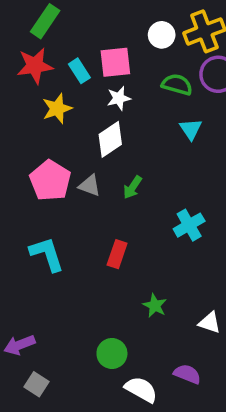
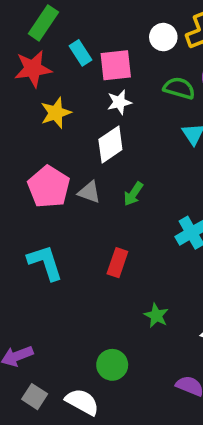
cyan rectangle: (79, 71) -> (80, 53), moved
white semicircle: (141, 389) -> (82, 402), moved

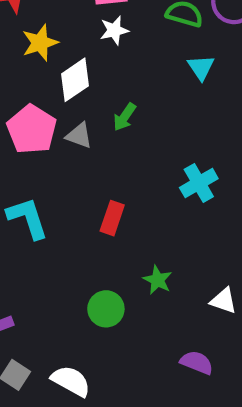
white diamond: (110, 145) -> (75, 80), moved
green arrow: (133, 194) -> (125, 117), moved
green circle: (112, 365) -> (106, 309), moved

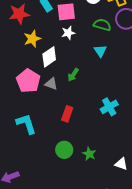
cyan triangle: (201, 67) -> (100, 51), moved
red rectangle: (112, 218) -> (67, 114), moved
green circle: (106, 309) -> (64, 150), moved

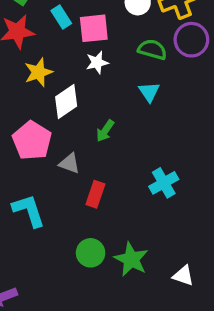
gray triangle: (51, 84) -> (69, 163), moved
green star: (89, 154) -> (131, 259), size x1.5

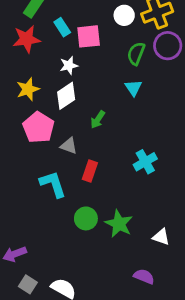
green semicircle: (152, 49) -> (136, 54), turned -85
white star: (97, 62) -> (69, 65), moved
yellow star: (38, 72) -> (28, 89), moved
cyan L-shape: (29, 211) -> (53, 184), moved

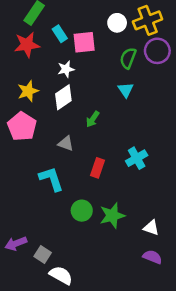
pink pentagon: (38, 127) -> (22, 126), moved
red rectangle: (90, 171) -> (98, 168), moved
green star: (119, 224) -> (112, 215), turned 30
purple semicircle: (144, 276) -> (152, 257), moved
gray square: (28, 284) -> (43, 254), moved

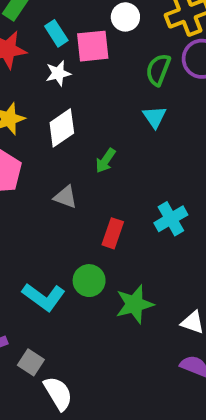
white circle: (117, 23) -> (125, 17), moved
white star: (66, 69) -> (58, 73), moved
cyan L-shape: (51, 179) -> (44, 297), moved, turned 144
green circle: (82, 211) -> (89, 281), moved
white semicircle: (61, 275) -> (58, 393), turned 30

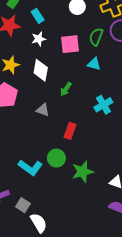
pink square: (93, 46) -> (70, 44), moved
cyan triangle: (155, 117) -> (94, 64), turned -40
white diamond: (62, 128) -> (41, 70), turned -45
cyan cross: (171, 219) -> (103, 105), moved

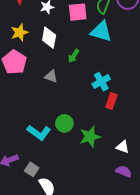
cyan triangle: (94, 64) -> (101, 31), size x1.6
cyan cross: (103, 105) -> (101, 82), moved
red rectangle: (70, 131) -> (111, 101), moved

